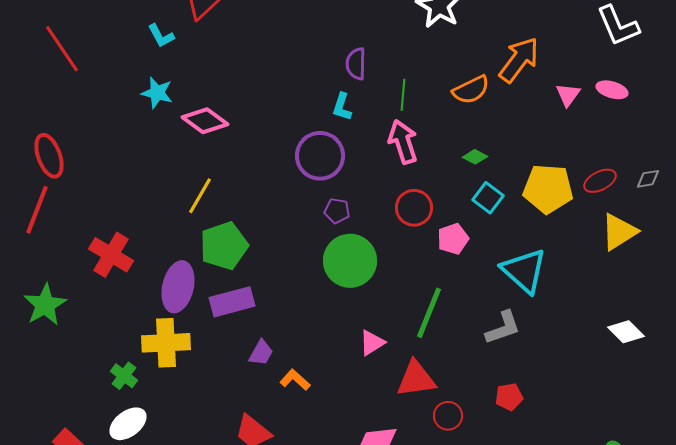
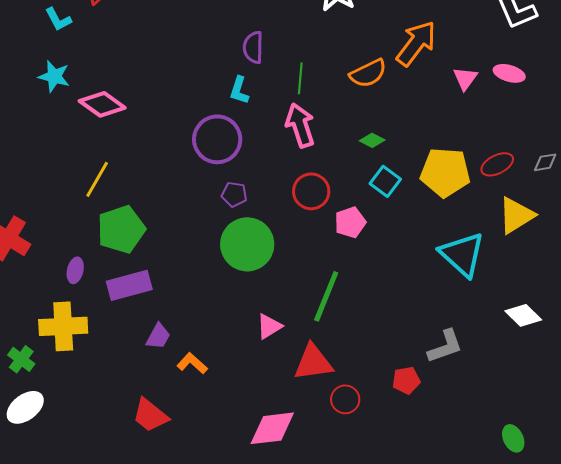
cyan triangle: (524, 271) -> (462, 254), moved
purple ellipse: (178, 287) -> (75, 270), size x0.5
gray L-shape: (503, 328) -> (445, 346), moved

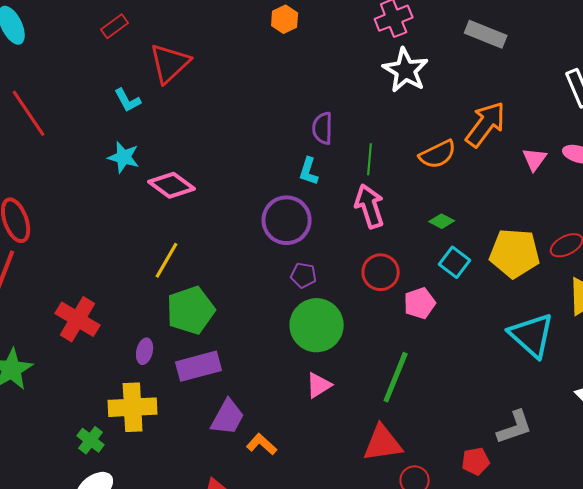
pink triangle: (269, 326) -> (319, 385), moved
purple trapezoid: (158, 336) -> (228, 417), size x1.4

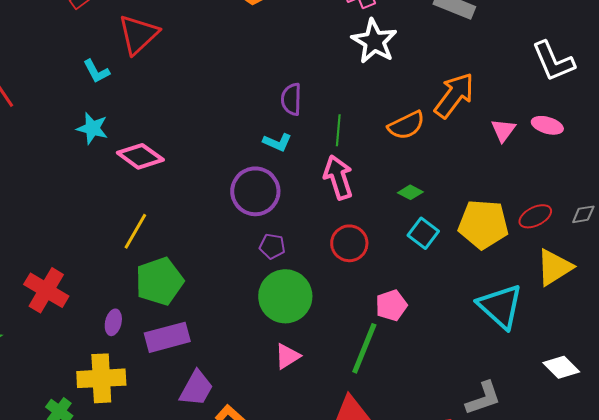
cyan L-shape: (309, 171) -> (277, 142), turned -84
pink pentagon: (420, 303) -> (391, 305), moved

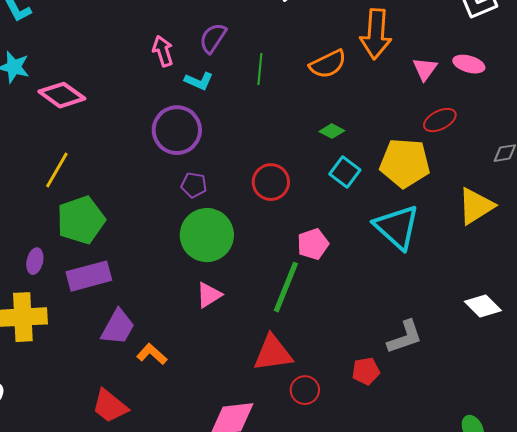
orange arrow: (454, 95) -> (376, 34), turned 147
purple semicircle: (291, 99) -> (213, 38), turned 32
pink arrow: (338, 177) -> (163, 51), moved, size x0.7
red ellipse: (535, 216) -> (440, 120), moved
cyan triangle: (500, 306) -> (397, 227), moved

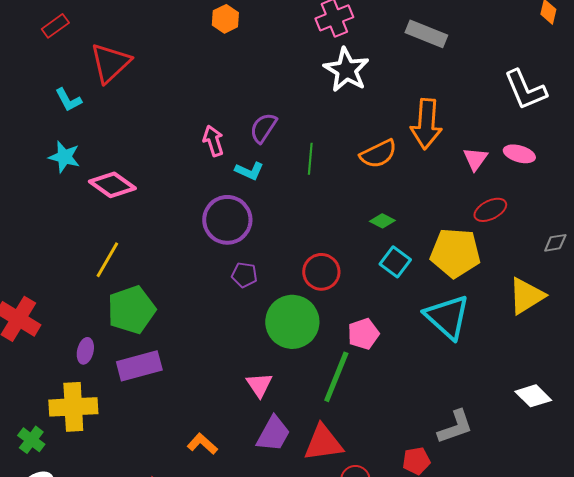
green circle: (207, 235) -> (292, 322), moved
pink triangle: (209, 295) -> (259, 385), turned -32
purple trapezoid: (118, 327) -> (273, 434), moved

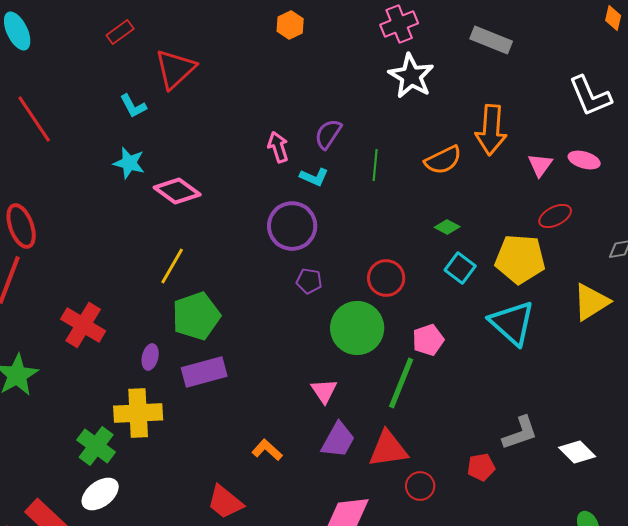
white diamond: (533, 396) -> (577, 452), moved
green cross: (31, 440) -> (96, 446), size x1.4

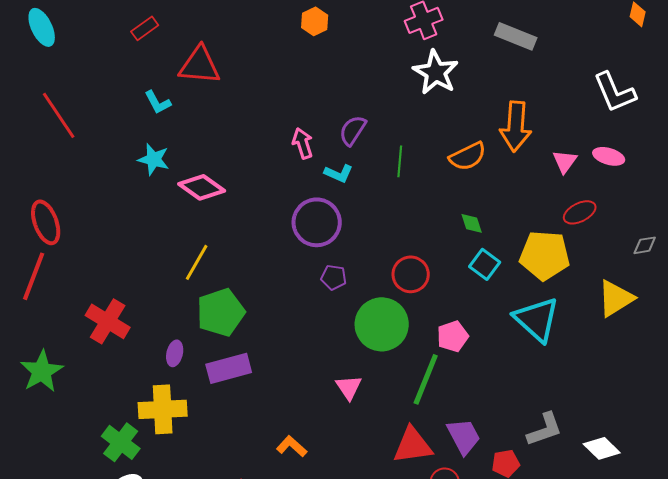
red triangle: (175, 69) -> (200, 65), turned 48
green diamond: (447, 227) -> (472, 223), turned 45
purple trapezoid: (338, 440) -> (464, 436), moved, turned -57

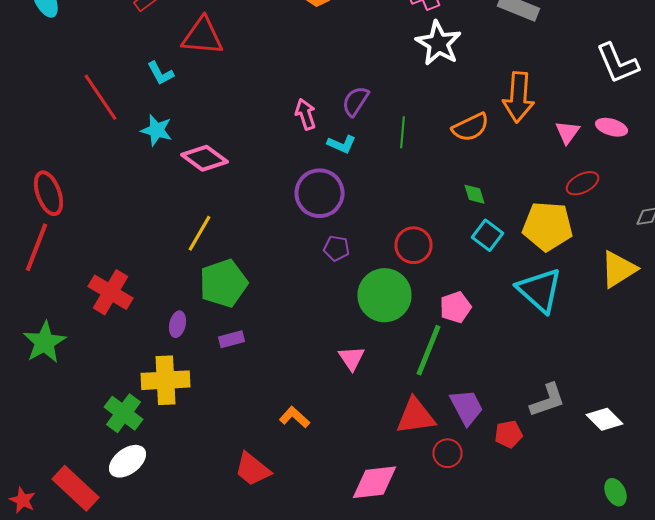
red line: (59, 115) -> (100, 97), moved
purple rectangle: (229, 368) -> (232, 339), size x0.6

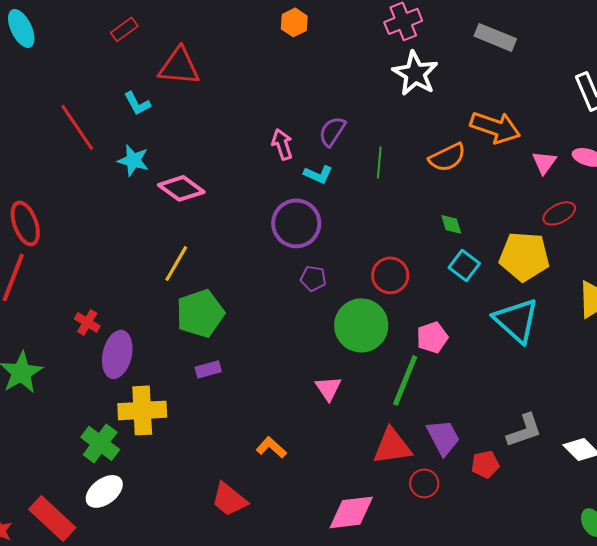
orange arrow: (518, 97) -> (495, 127), turned -75
red cross: (110, 292) -> (87, 322), size x0.6
purple ellipse: (178, 324) -> (117, 354), moved, size x1.8

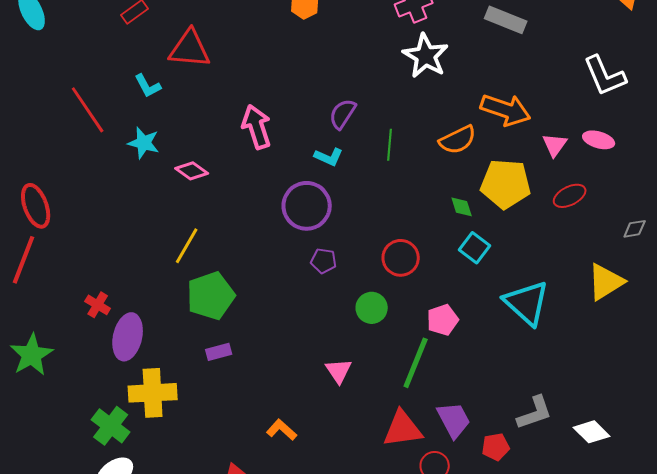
pink arrow: (282, 144) -> (257, 127), moved, size x1.4
pink diamond: (181, 188) -> (192, 171), size x0.7
yellow pentagon: (524, 256) -> (506, 184), moved
green circle: (361, 325) -> (372, 308), size x0.6

